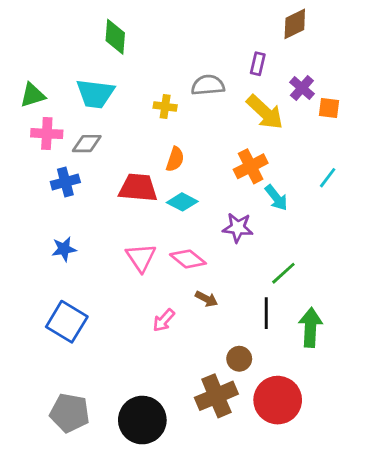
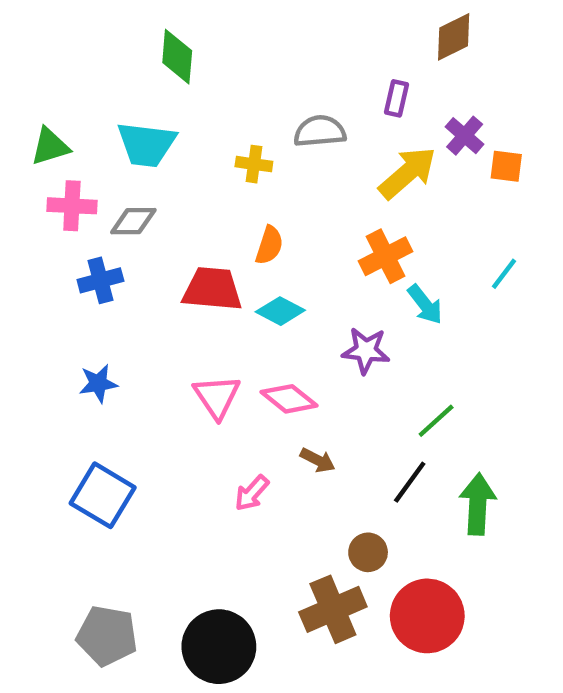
yellow arrow: (265, 112) -> (408, 173), turned -84
black line: (266, 313) -> (410, 482), turned 36

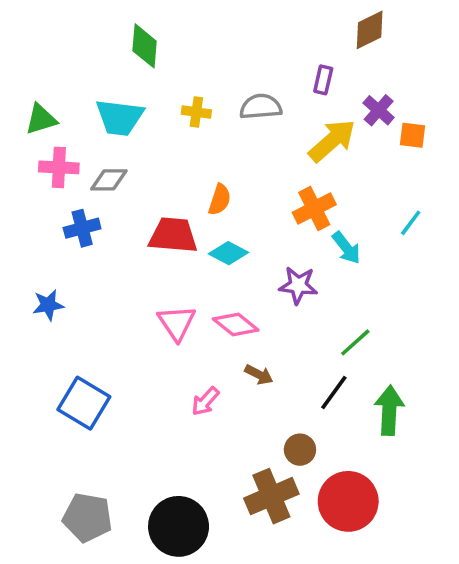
yellow cross: (254, 164) -> (196, 112), moved
blue star: (98, 383) -> (48, 305), moved

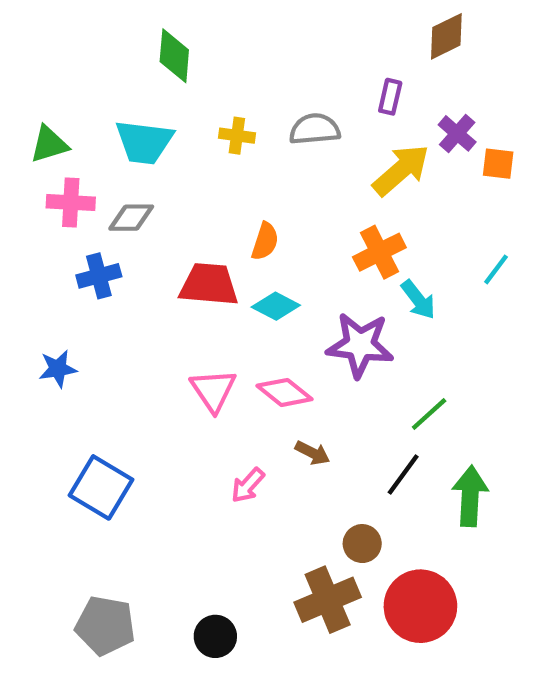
purple star: (298, 285) -> (360, 345), size x1.4
black circle: (179, 526) -> (215, 636), size x0.6

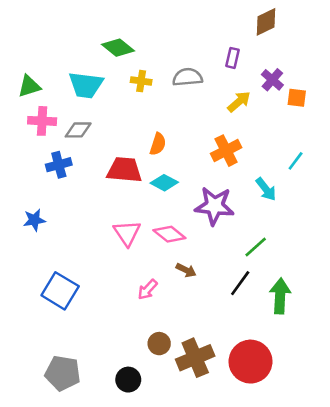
green diamond: (174, 56) -> (118, 48), moved, turned -56
yellow arrow: (401, 170) -> (239, 102), size x0.7
cyan arrow: (418, 300) -> (266, 189), moved
brown circle: (362, 544) -> (159, 344), moved

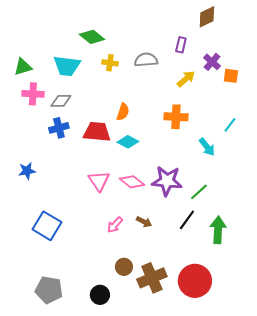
orange cross: (226, 151) -> (176, 117), turned 30
blue cross: (59, 165) -> (59, 128), moved
purple star: (214, 206) -> (167, 181), moved
brown arrow: (186, 270) -> (144, 222), moved

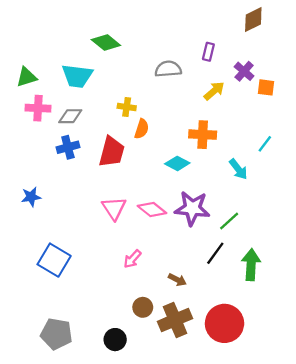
brown diamond: (207, 17) -> (253, 19), moved
yellow cross: (110, 63) -> (127, 107), moved
red trapezoid: (97, 132) -> (112, 152), turned 100
cyan diamond: (128, 142) -> (177, 163), moved
brown arrow: (144, 222) -> (177, 280), moved

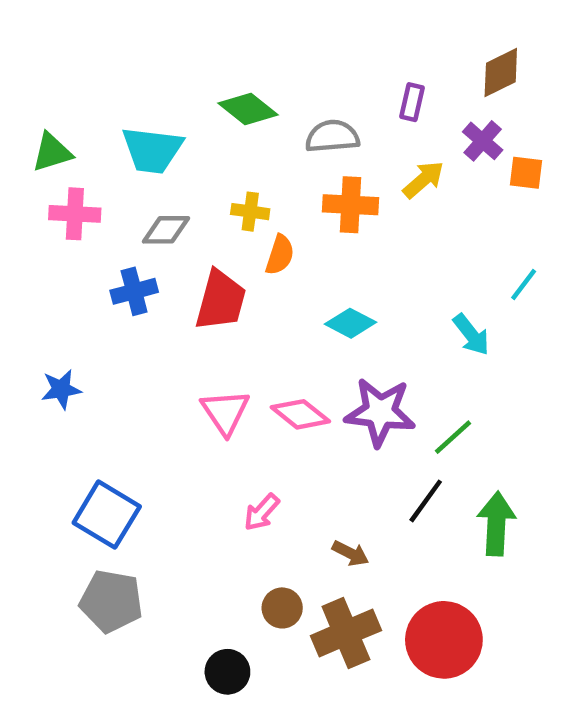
brown diamond: (253, 19) -> (501, 73), moved
green diamond: (106, 43) -> (248, 109), moved
gray diamond: (70, 116) -> (166, 230), moved
orange cross: (203, 135) -> (350, 205), moved
gray pentagon: (56, 334) -> (111, 601), moved

